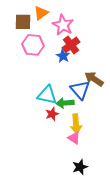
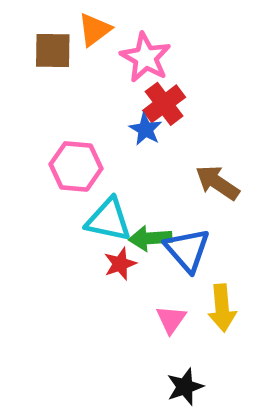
pink hexagon: (33, 45) -> (76, 166), moved
blue triangle: (80, 90) -> (187, 250), moved
yellow arrow: (76, 124) -> (222, 308), moved
pink triangle: (74, 138) -> (171, 319), turned 32

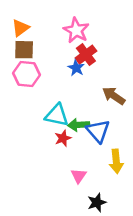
orange triangle: (95, 30) -> (20, 28), moved
brown square: (53, 51) -> (24, 50), moved
pink hexagon: (76, 166) -> (26, 74), moved
pink triangle: (171, 319) -> (79, 176), moved

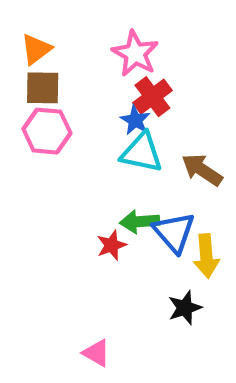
cyan triangle: (57, 115) -> (142, 153), moved
yellow arrow: (116, 161) -> (206, 256), moved
pink triangle: (79, 176) -> (96, 353), moved, turned -35
black star: (97, 203) -> (185, 308), moved

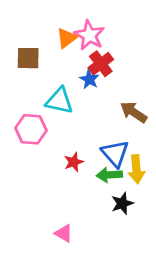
orange triangle: (36, 49) -> (67, 38), moved
pink hexagon: (47, 131) -> (31, 129), moved
cyan triangle: (142, 153) -> (59, 101), moved
green arrow: (140, 222) -> (109, 175), moved

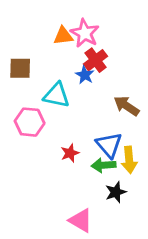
orange triangle: (67, 38) -> (63, 36), turned 30
brown square: (28, 58) -> (20, 68), moved
pink triangle: (64, 233) -> (81, 220), moved, size x1.4

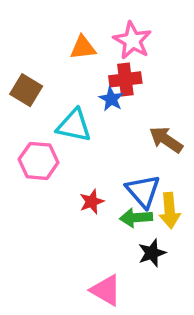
pink star: (85, 33) -> (132, 41), moved
red cross: (96, 60) -> (125, 79), turned 30
brown square: (20, 68) -> (26, 90), turned 30

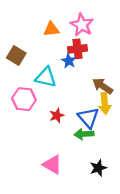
red star: (92, 202) -> (57, 115), moved
yellow arrow: (170, 211) -> (105, 103), moved
black star: (152, 253) -> (98, 168), moved
pink triangle: (106, 290) -> (52, 165), moved

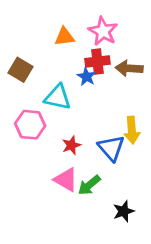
brown arrow: (103, 86) -> (129, 68), moved, turned -30
green arrow: (84, 134) -> (89, 185), moved, turned -36
pink triangle: (52, 165) -> (66, 180), moved

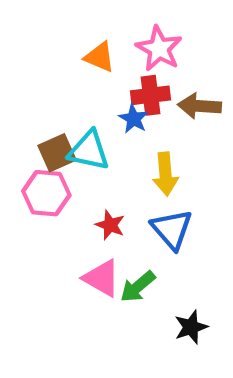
orange triangle: (65, 37) -> (99, 57), turned 30
brown square: (21, 70) -> (57, 153), moved, turned 35
yellow arrow: (132, 130) -> (165, 174), moved
red star: (71, 145) -> (110, 225), turned -30

